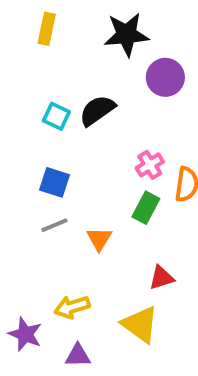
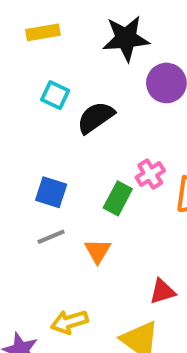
yellow rectangle: (47, 29) -> (43, 32), turned 68
cyan square: (56, 116) -> (55, 95), moved
green rectangle: (146, 208) -> (118, 198), moved

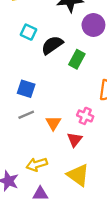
pink cross: (150, 174) -> (85, 116), moved, turned -35
green rectangle: (118, 198) -> (77, 59), moved
red triangle: (162, 291) -> (75, 140), moved, turned -35

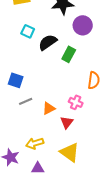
blue square: (26, 89) -> (16, 80), moved
orange triangle: (53, 123) -> (49, 108), turned 32

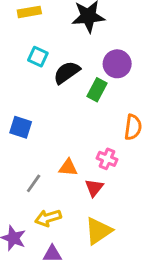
purple circle: (83, 25) -> (117, 64), moved
gray line: (26, 101) -> (34, 183), moved, turned -32
orange triangle: (49, 108) -> (68, 168), turned 32
yellow triangle: (70, 152) -> (98, 231), turned 50

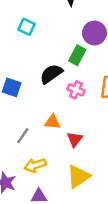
black semicircle: (67, 72) -> (51, 74), moved
pink cross: (107, 159) -> (76, 90), moved

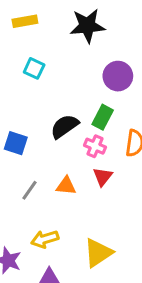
green rectangle: (77, 55) -> (103, 117), moved
gray line: (23, 136) -> (29, 190), moved
red triangle: (75, 139) -> (103, 177), moved

